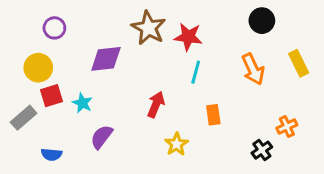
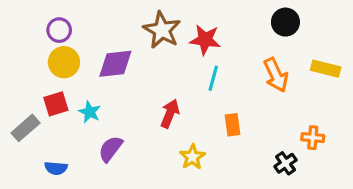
yellow rectangle: (299, 63) -> (326, 69), turned -50
yellow circle: (38, 68) -> (64, 62), moved
orange cross: (287, 127) -> (313, 138), turned 30

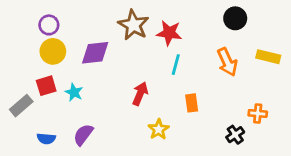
purple semicircle: (111, 149) -> (83, 135), moved

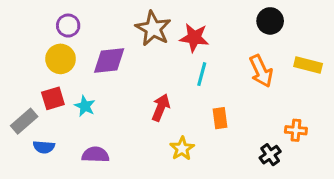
purple circle: (49, 25) -> (68, 26), moved
purple semicircle: (83, 135) -> (95, 155), turned 55
blue semicircle: (46, 139) -> (44, 147), moved

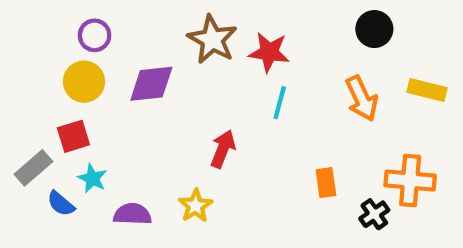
cyan star: (85, 106) -> (92, 178), moved
orange rectangle: (220, 118) -> (326, 183), moved
orange cross: (296, 130) -> (410, 181), size x1.6
blue semicircle: (44, 147) -> (61, 204), turned 35
yellow star: (182, 149) -> (196, 206), moved

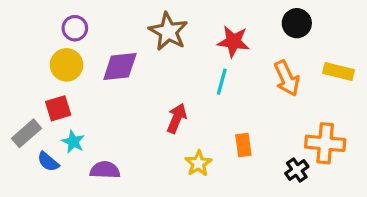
red star: (269, 52) -> (233, 42), moved
orange rectangle: (326, 183) -> (243, 145), moved
yellow star: (196, 206) -> (198, 163), moved

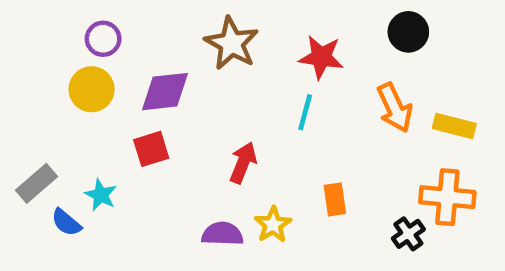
yellow rectangle: (339, 72) -> (454, 126), moved
red square: (58, 108) -> (151, 149), moved
purple semicircle: (105, 170) -> (222, 234), moved

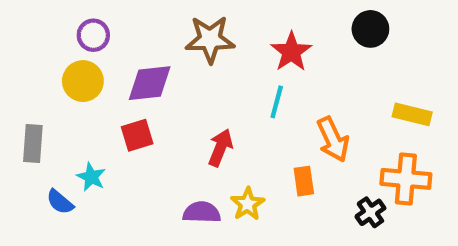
brown star: (232, 43) -> (210, 39), turned -30
red star: (321, 57) -> (291, 52), turned 30
orange arrow: (395, 108) -> (333, 139), moved
gray rectangle: (36, 183) -> (33, 144), moved, turned -45

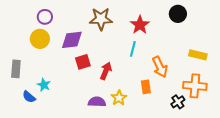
red square: (137, 135) -> (83, 62), moved

